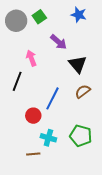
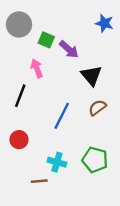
blue star: (79, 15) -> (104, 23), moved
green square: (39, 17) -> (46, 40), moved, turned -32
red circle: (33, 116) -> (19, 140), moved

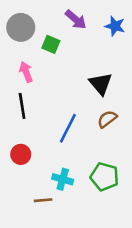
purple arrow: (69, 49) -> (76, 20), moved
pink arrow: (37, 68) -> (26, 72), moved
black line: (20, 96) -> (22, 106), turned -30

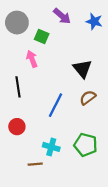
pink arrow: (26, 72) -> (32, 59), moved

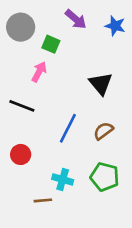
pink arrow: (32, 59) -> (39, 72), turned 49
black line: (18, 87) -> (22, 106), turned -60
brown semicircle: (88, 98) -> (103, 131), moved

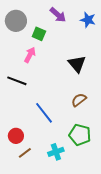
blue line: (68, 128) -> (44, 113), moved, turned -65
red circle: (21, 154) -> (16, 136), moved
cyan cross: (63, 179) -> (56, 152), moved, turned -35
brown line: (43, 200) -> (25, 153), moved, turned -32

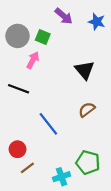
gray circle: (16, 21) -> (17, 36), moved
green pentagon: (80, 135) -> (88, 162), moved
cyan cross: (56, 152) -> (61, 177), moved

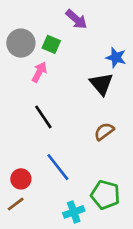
blue star: (97, 22) -> (116, 58), moved
black line: (19, 89) -> (43, 117), moved, turned 35
blue line: (48, 124) -> (58, 167), moved
brown line: (27, 168) -> (16, 204), moved

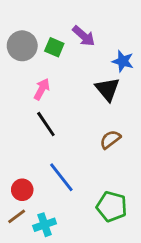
purple arrow: (76, 19) -> (84, 36), moved
pink arrow: (39, 72) -> (42, 89), moved
cyan cross: (74, 212) -> (45, 225), moved

